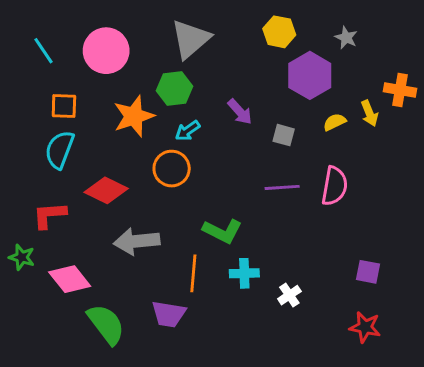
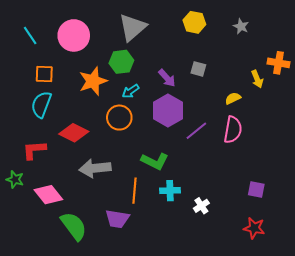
purple hexagon: (310, 75) -> (168, 110), moved
yellow semicircle: (335, 122) -> (233, 98), moved
gray square: (284, 135) -> (198, 69), moved
purple line: (282, 187) -> (196, 131), turned -35

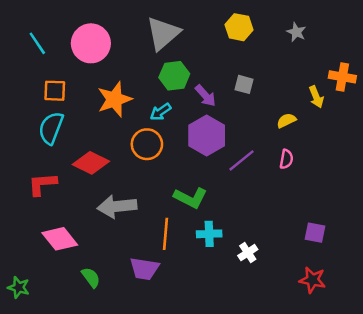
green hexagon: (121, 62) -> (174, 76), moved
pink semicircle: (233, 130) -> (286, 159), size x0.6
green star: (15, 179) -> (19, 287), moved
green semicircle: (74, 226) -> (91, 277), size x0.6

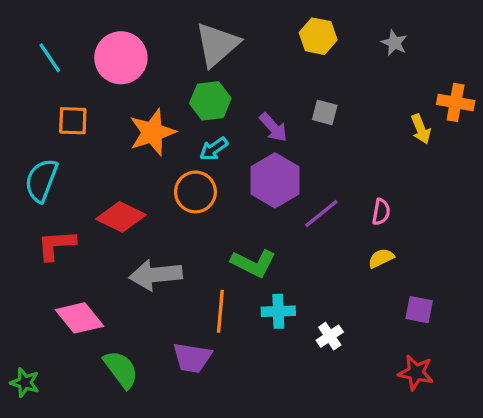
green hexagon: (174, 76) -> (210, 101), moved
yellow semicircle: (286, 121) -> (381, 258), moved
cyan semicircle: (51, 128) -> (41, 180), moved
green semicircle: (91, 277) -> (121, 369), size x1.4

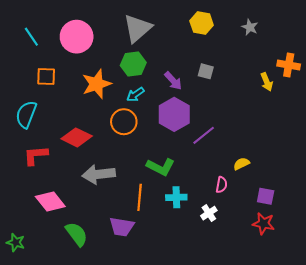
pink semicircle: (381, 212) -> (221, 185), moved
red star: (416, 373) -> (263, 224), moved

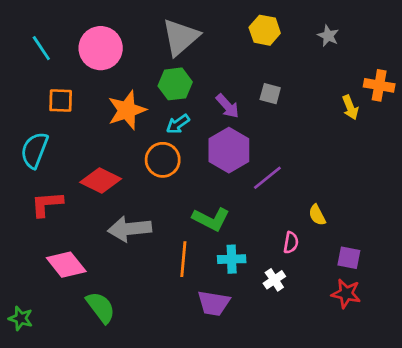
yellow semicircle: (241, 164) -> (317, 215), turned -91
purple trapezoid: (122, 227) -> (214, 303), moved

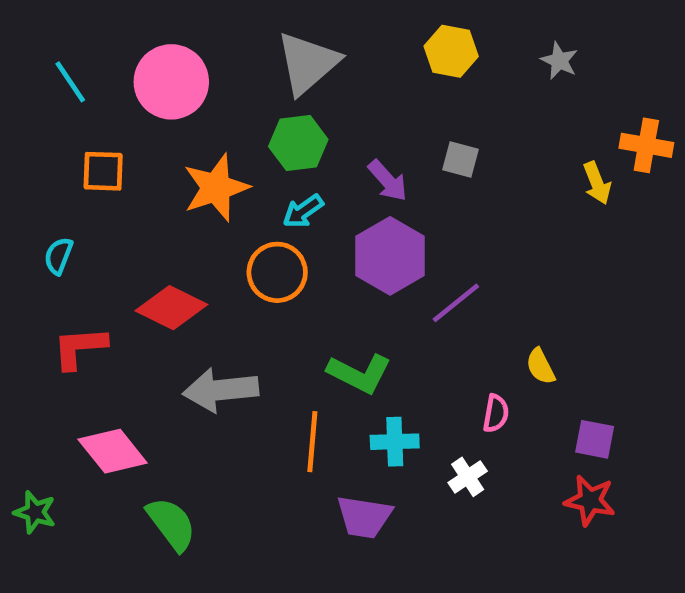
cyan semicircle: (34, 150) -> (58, 256), size x0.6
green star: (21, 318) -> (35, 512), moved

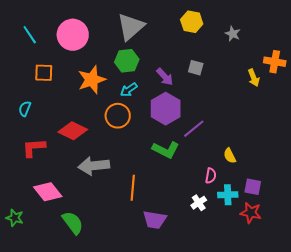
gray star: (559, 61) -> (233, 34), moved
green L-shape: (359, 373) -> (166, 150), moved
cyan cross: (395, 442) -> (228, 195), moved

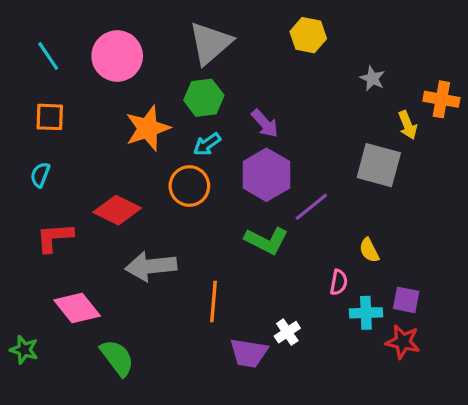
gray star: (233, 34) -> (372, 78), moved
gray square: (196, 68) -> (379, 165), moved, size x1.8
orange square: (44, 73) -> (50, 117), moved
white cross: (199, 203) -> (287, 332), moved

